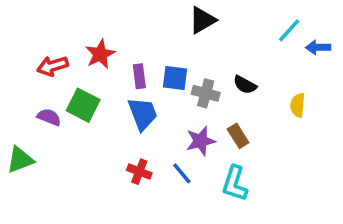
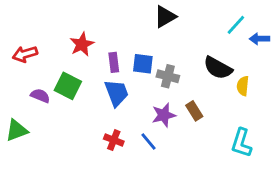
red arrow: (52, 66) -> (25, 54), moved
black semicircle: (245, 85) -> (218, 68), moved, size x1.5
cyan L-shape: (235, 184) -> (241, 143), moved

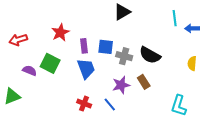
cyan line: (236, 25) -> (175, 18), turned -49
black semicircle: (218, 68) -> (150, 55), moved
yellow semicircle: (243, 86) -> (192, 63), moved

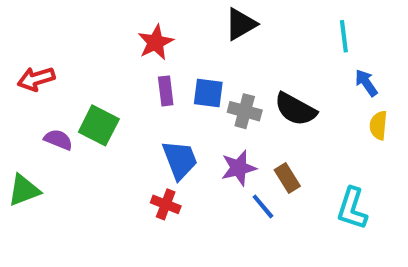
blue arrow: (192, 28) -> (366, 83), moved, turned 56
red star: (60, 33) -> (156, 42), moved
blue trapezoid: (86, 69) -> (180, 160), moved
brown rectangle: (144, 82) -> (287, 178), moved
blue line: (110, 105) -> (263, 206), moved

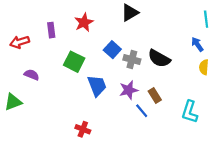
cyan line: (344, 36) -> (206, 19), moved
purple rectangle: (166, 91) -> (51, 30), moved
blue square: (208, 93) -> (112, 50), turned 35
green square: (99, 125) -> (74, 62), moved
red cross: (166, 204) -> (83, 129), moved

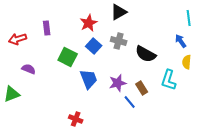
red star: (84, 22) -> (89, 23), moved
blue square: (112, 50) -> (94, 46), moved
gray cross: (132, 60) -> (119, 41), moved
cyan L-shape: (190, 112) -> (169, 80), moved

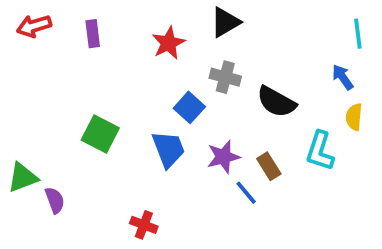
purple rectangle: (47, 28) -> (93, 34), moved
red arrow: (18, 39) -> (34, 26), moved
blue square: (94, 46) -> (189, 107), moved
green square: (68, 57) -> (100, 134), moved
purple semicircle: (29, 69) -> (55, 200), moved, turned 48

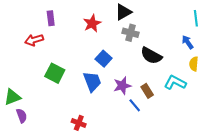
red arrow: (34, 26) -> (34, 40), moved
gray cross: (225, 77) -> (131, 33), moved
cyan L-shape: (320, 151) -> (175, 83), turned 100
purple semicircle: (55, 200) -> (22, 116), moved

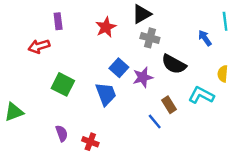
blue arrow: (188, 42) -> (205, 38), moved
purple star: (122, 86) -> (143, 77), moved
purple semicircle: (22, 116) -> (62, 133), moved

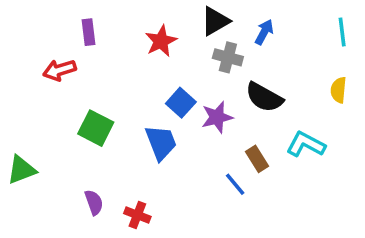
blue arrow: (205, 38) -> (264, 32), moved, turned 63
yellow semicircle: (223, 74) -> (338, 90), moved

